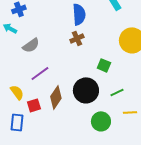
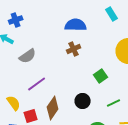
blue semicircle: (79, 14) -> (76, 25), turned -85
green square: (104, 65) -> (101, 76), turned 32
black circle: (86, 90) -> (83, 101), size x0.6

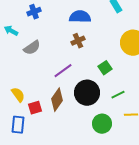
blue cross: (16, 20) -> (34, 12), moved
purple line: (37, 84) -> (63, 71), moved
black circle: (83, 101) -> (87, 93), size x1.6

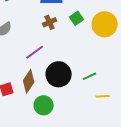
green square: (105, 68) -> (77, 18), moved
green circle: (102, 124) -> (44, 105), moved

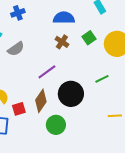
brown cross: (50, 22) -> (62, 42), turned -32
green line: (90, 76) -> (102, 79), moved

